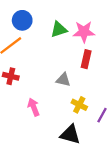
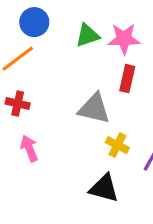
gray triangle: (63, 80) -> (94, 108), size x1.5
pink arrow: (34, 107) -> (29, 148), moved

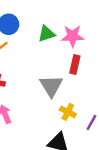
gray triangle: (94, 108) -> (51, 86), turned 45

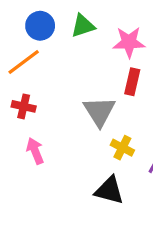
green triangle: (46, 34) -> (83, 26), moved

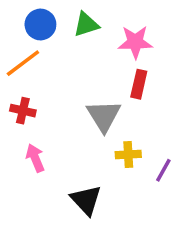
yellow cross: (122, 148) -> (128, 154), turned -30
black triangle: (109, 190) -> (86, 200), moved, turned 32

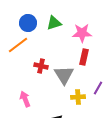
red cross: (23, 111) -> (41, 66), moved
purple line: (163, 170) -> (98, 88), moved

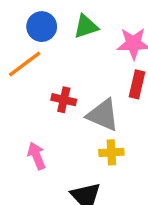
gray triangle: (64, 75) -> (103, 115), turned -35
yellow cross: (78, 97) -> (111, 152), moved

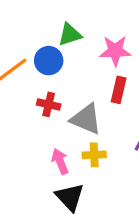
blue circle: (42, 27) -> (49, 61), moved
pink arrow: (37, 156) -> (60, 161), moved

